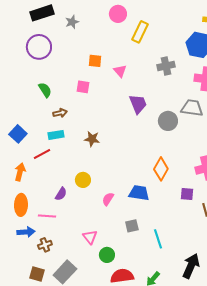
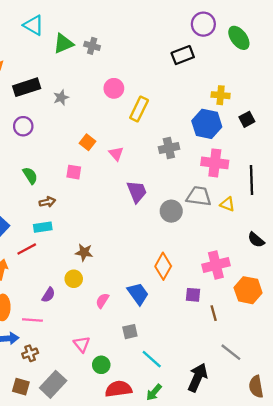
purple circle: (39, 47) -> (23, 126), size x0.7
orange square: (95, 61) -> (87, 142), turned 32
brown star: (92, 139) -> (84, 252), moved
blue trapezoid: (139, 193) -> (138, 294), turned 45
cyan line: (158, 239) -> (152, 359), moved, turned -30

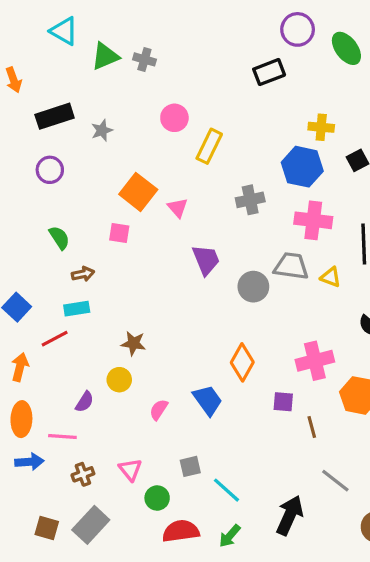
orange square: (87, 142) -> (138, 192), size x1.6
gray square: (130, 332) -> (190, 466), moved
brown cross: (30, 353) -> (83, 474), moved

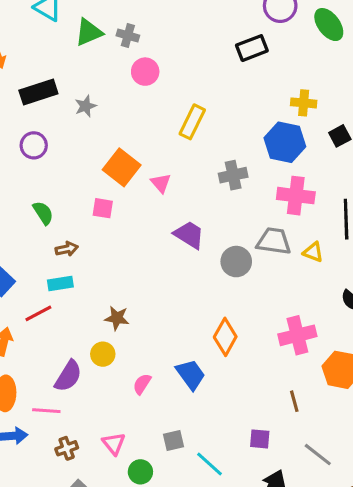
pink circle: (174, 118) -> (145, 72), moved
purple trapezoid: (206, 260) -> (189, 235), turned -36
purple semicircle: (85, 402) -> (68, 376), size x1.5
purple square: (283, 402) -> (260, 439), moved

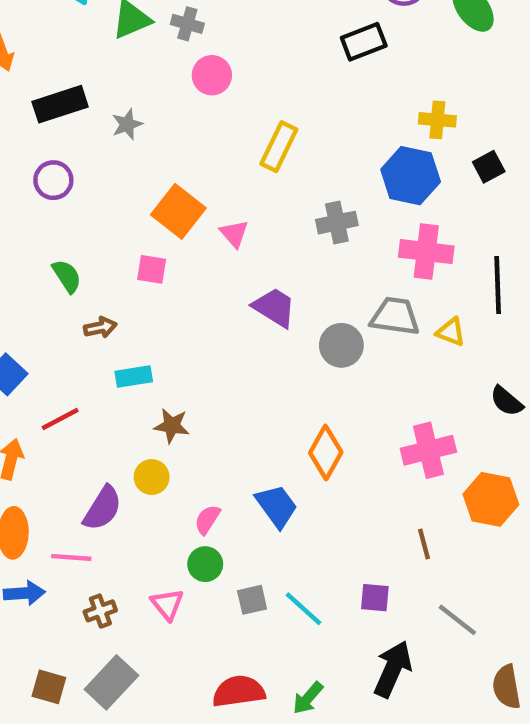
cyan rectangle: (60, 283) -> (134, 377), moved
cyan line: (210, 464) -> (303, 609), moved
green circle: (140, 472) -> (205, 564), moved

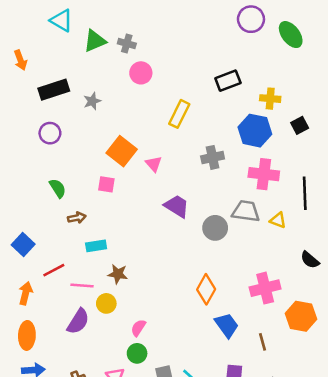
black rectangle: (364, 42) -> (228, 81), moved
blue trapezoid: (277, 506) -> (227, 325), moved
pink line: (71, 557) -> (82, 286), moved

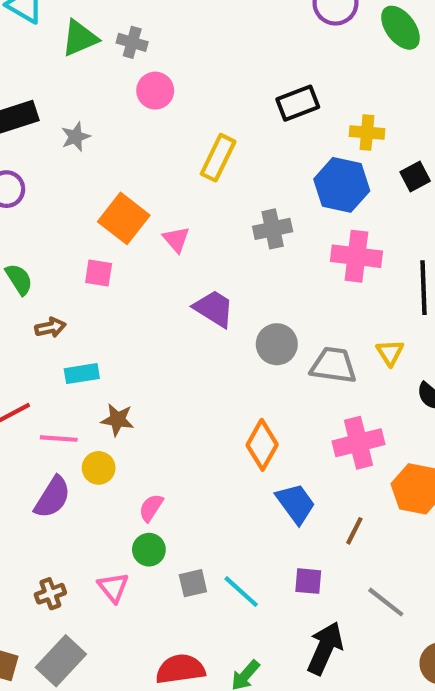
gray trapezoid: (246, 211) -> (333, 365), moved
yellow triangle: (278, 220) -> (390, 353), moved, turned 36
brown line: (263, 342) -> (354, 531), turned 42

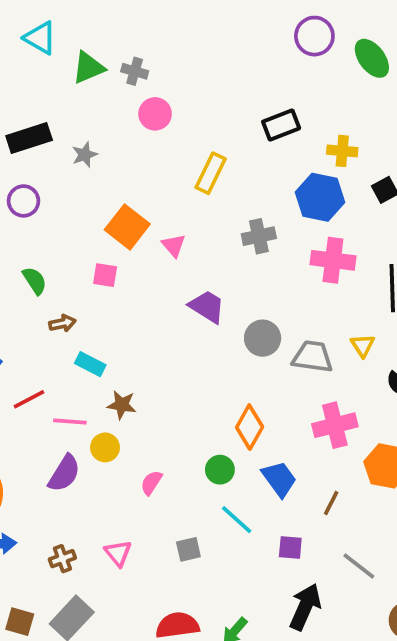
cyan rectangle: (82, 374) -> (90, 364), turned 36
green circle: (149, 550) -> (220, 470), moved
cyan line: (241, 592) -> (237, 520), moved

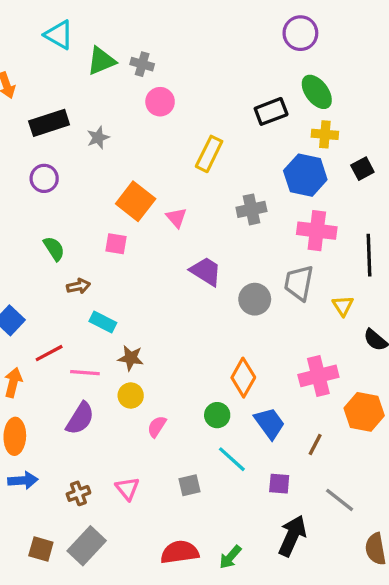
green ellipse: (372, 58) -> (317, 92), moved
gray trapezoid: (313, 357) -> (299, 283), moved, turned -87
yellow circle: (105, 447) -> (131, 395), moved

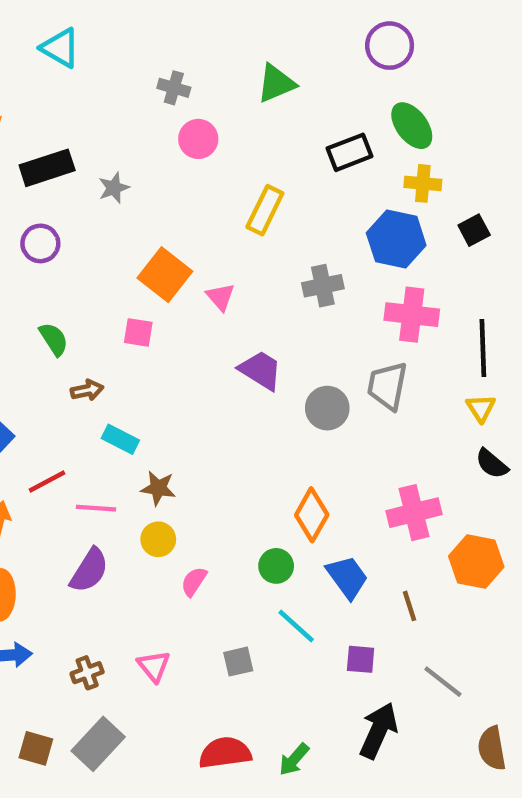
green triangle: (101, 61) -> (276, 83), moved
yellow triangle: (343, 306) -> (481, 408), moved
brown line: (315, 444) -> (410, 606), turned -45

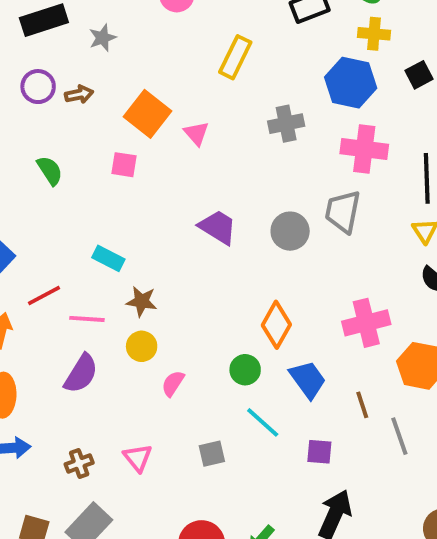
purple trapezoid: (261, 370) -> (218, 227), moved
brown arrow: (87, 390) -> (79, 94), moved
gray line: (443, 682) -> (399, 436), moved, turned 33

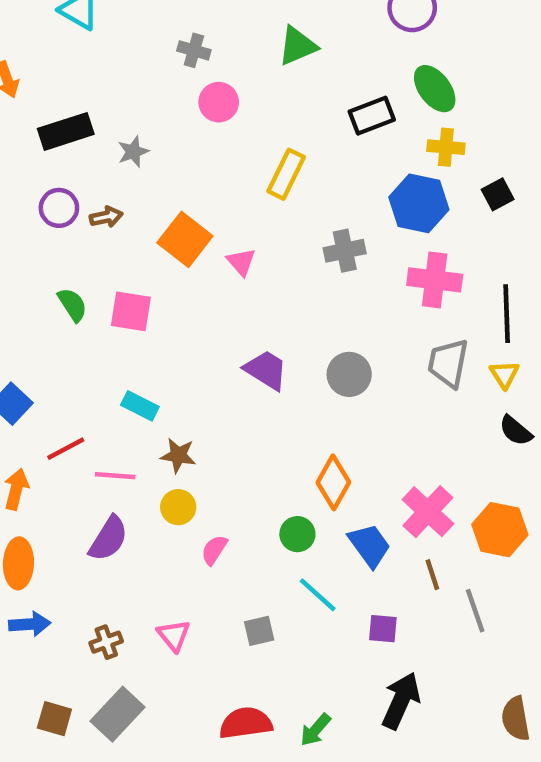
pink square: (124, 165) -> (131, 311), moved, size x1.4
gray trapezoid: (343, 212) -> (448, 363), moved
pink cross: (366, 323) -> (428, 512), moved, turned -33

